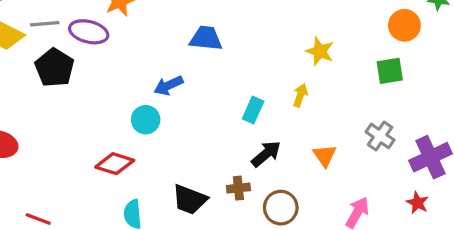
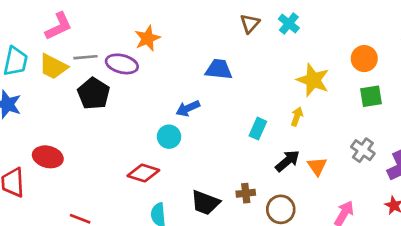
orange circle: (404, 25) -> (364, 59), moved
yellow star: (320, 51) -> (313, 80), size x1.4
black arrow: (266, 154) -> (287, 161), moved

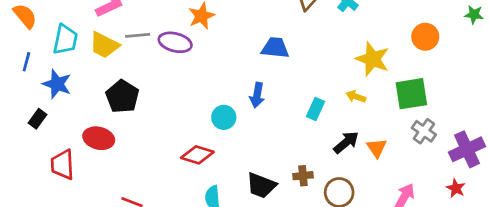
black pentagon: (94, 94) -> (122, 96), moved
green square: (371, 96) -> (411, 94), moved, size x1.4
blue arrow: (188, 108) -> (257, 95), moved, turned -55
yellow arrow: (297, 116) -> (356, 96), turned -90

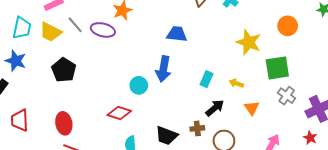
gray line: (138, 35) -> (75, 25), turned 54
blue arrow: (257, 95) -> (163, 69), size x1.4
yellow arrow: (356, 96) -> (236, 83), moved
red ellipse: (99, 138) -> (64, 123), moved, turned 65
black arrow: (346, 142) -> (215, 108), moved

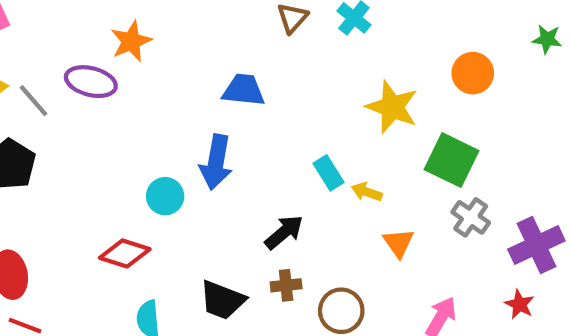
gray line: (75, 25) -> (34, 101), moved
green square: (277, 68) -> (452, 160), turned 35
cyan rectangle: (207, 79) -> (328, 173), moved, turned -56
black arrow: (215, 108) -> (284, 232), moved

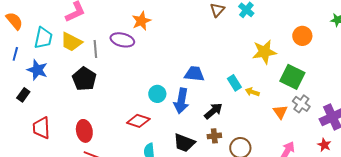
blue trapezoid: (244, 90) -> (194, 74), moved
gray line: (34, 101) -> (95, 49), turned 36
yellow star: (392, 107) -> (264, 52), turned -30
blue arrow: (216, 162) -> (181, 101), moved
orange triangle: (399, 243) -> (280, 112), moved

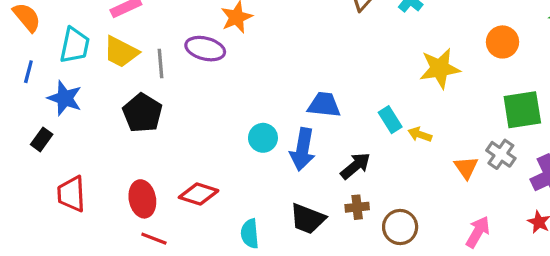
green square: (292, 77) -> (522, 110), moved, turned -35
red diamond: (138, 121) -> (199, 194), moved

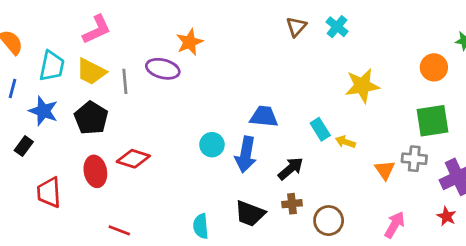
orange circle: (502, 42) -> (434, 67), moved
black pentagon: (142, 113) -> (91, 118), moved
gray cross: (501, 154) -> (414, 159), turned -30
red diamond: (199, 194) -> (133, 159), moved
red ellipse: (142, 199) -> (95, 171), moved

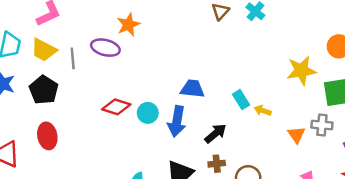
yellow star: (362, 86) -> (301, 71), moved
red diamond: (133, 159) -> (116, 107), moved

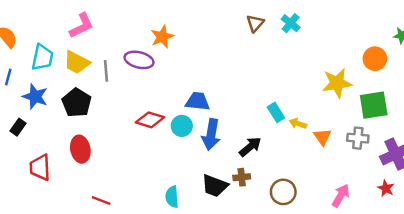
blue trapezoid: (192, 89) -> (198, 101), moved
orange triangle: (297, 135) -> (322, 137), moved
brown cross: (217, 164) -> (242, 177), moved

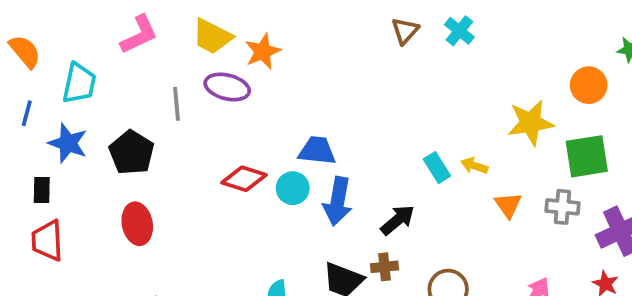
yellow trapezoid: (77, 62) -> (212, 36), moved
yellow arrow: (298, 123) -> (474, 166), moved
black rectangle: (18, 127) -> (42, 190), turned -35
red trapezoid: (40, 167) -> (47, 241), moved

